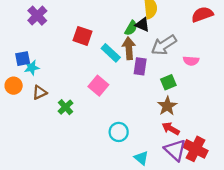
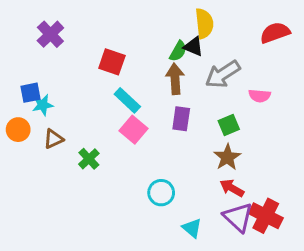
cyan rectangle: (111, 53) -> (127, 100), moved
purple rectangle: (140, 66) -> (181, 119), moved

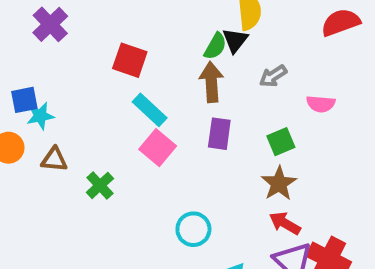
black triangle: (193, 47) -> (235, 40), turned 45
gray arrow: (223, 74) -> (273, 76), size x0.6
brown triangle: (54, 139) -> (54, 160), turned 30

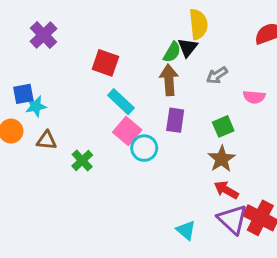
cyan circle: (193, 229) -> (144, 148), moved

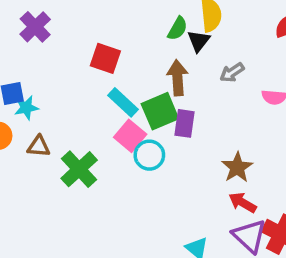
green semicircle: (172, 52) -> (177, 29), moved
green square: (223, 126) -> (160, 111), moved, size x1.5
green cross: (82, 160) -> (79, 169), size x1.5

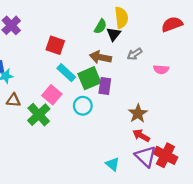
brown arrow: (177, 78) -> (100, 57), turned -75
pink square: (130, 136) -> (52, 95), moved

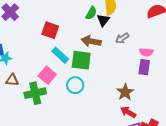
green square: (89, 78) -> (81, 60), turned 30
purple rectangle: (105, 86) -> (144, 67), moved
green cross: (39, 115) -> (35, 93), turned 30

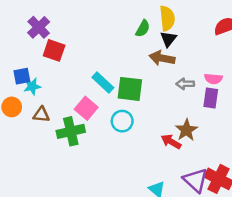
black triangle: (103, 20) -> (168, 39), moved
red square: (50, 30) -> (54, 50), moved
gray arrow: (122, 38) -> (185, 84), moved, turned 32
brown arrow: (91, 41) -> (162, 58), moved
red arrow: (128, 112) -> (171, 142), moved

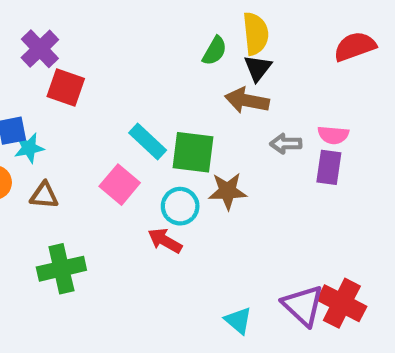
brown star: (186, 130) -> (228, 191), moved, turned 30
green cross: (71, 131) -> (61, 269), moved
red arrow: (171, 142) -> (165, 241), moved

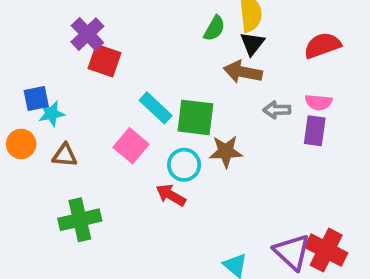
red semicircle: (355, 47) -> (322, 45), moved
purple cross: (40, 49) -> (87, 34), moved
red square: (66, 88) -> (104, 61), moved

